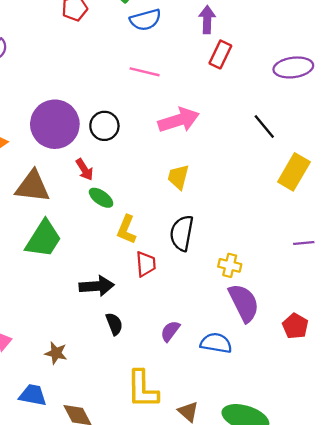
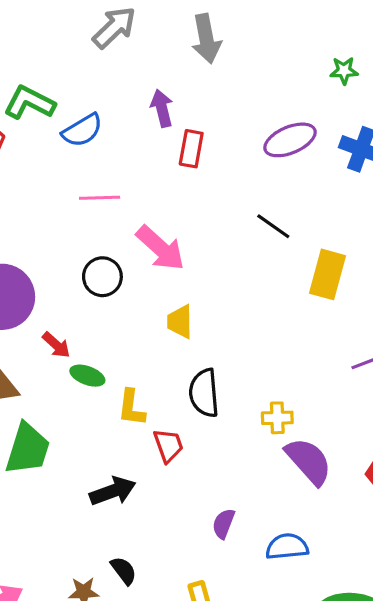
pink arrow: (179, 120) -> (160, 248), turned 75
black circle: (104, 126) -> (102, 277), moved
black semicircle: (114, 324) -> (124, 571), moved
blue semicircle: (216, 343) -> (287, 547), moved

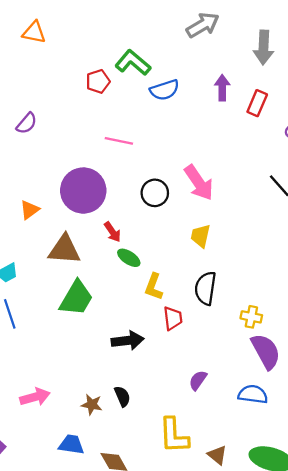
red rectangle: (191, 149) -> (257, 103), moved
pink line: (100, 198) -> (119, 141), moved
blue semicircle: (287, 547) -> (253, 394), moved

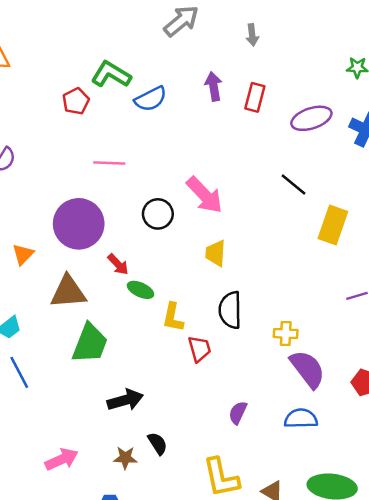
gray arrow: (264, 47) -> (252, 35), size x0.6
black arrow: (128, 341) -> (125, 400), moved

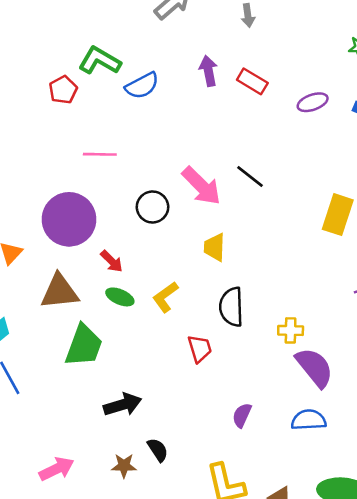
red rectangle: (255, 97) -> (252, 81), turned -72
purple ellipse: (311, 118) -> (313, 102), size x0.7
black line: (293, 185) -> (250, 177), moved
green ellipse: (141, 290) -> (120, 297), moved
yellow L-shape: (173, 317) -> (165, 297), moved, turned 44

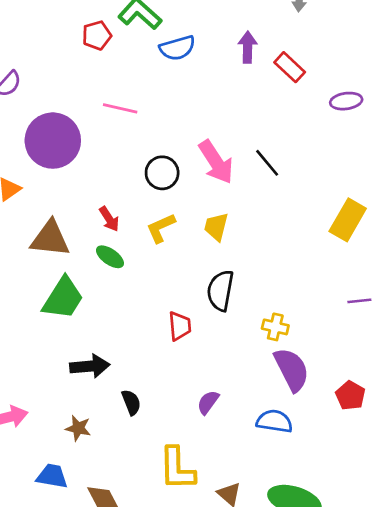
purple circle: (69, 219) -> (53, 141), moved
yellow L-shape: (165, 297) -> (161, 228), moved
black semicircle: (158, 450) -> (131, 402), moved

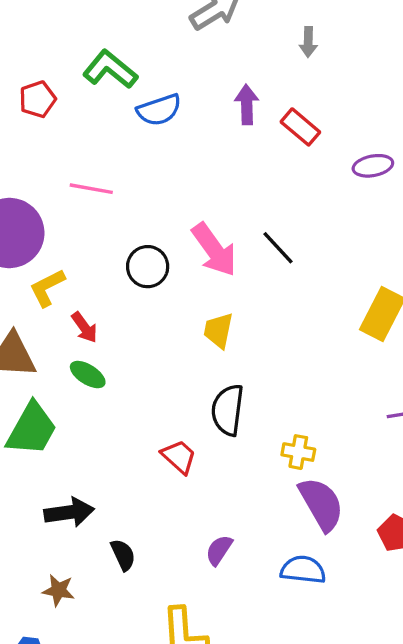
red pentagon: (97, 35) -> (37, 99), moved
yellow L-shape: (161, 228) -> (47, 288), moved
red trapezoid: (180, 326) -> (179, 457), turned -40

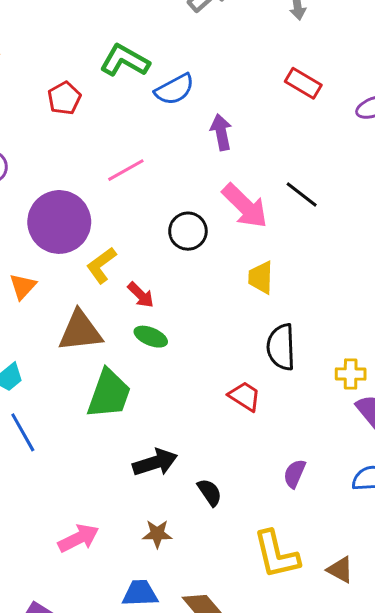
purple arrow: (247, 105) -> (221, 132), moved
pink line: (91, 189) -> (126, 170), turned -30

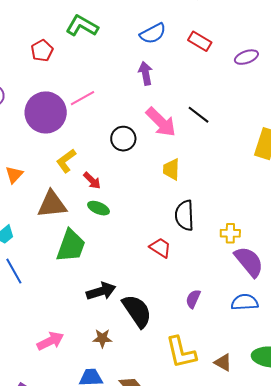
blue semicircle: (175, 89) -> (153, 33), moved
purple circle: (59, 222) -> (46, 112), moved
black semicircle: (210, 492) -> (137, 311), size x1.8

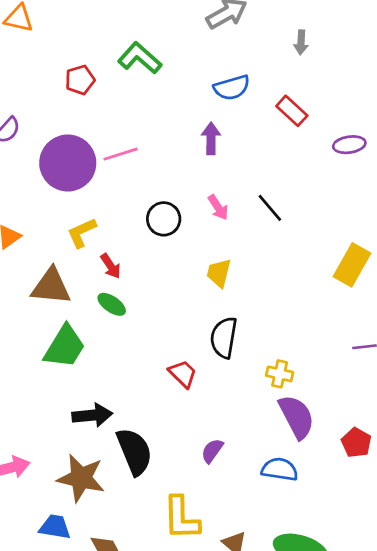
pink arrow: (161, 122) -> (218, 207), size x0.6
brown star: (102, 338) -> (81, 478), size x1.8

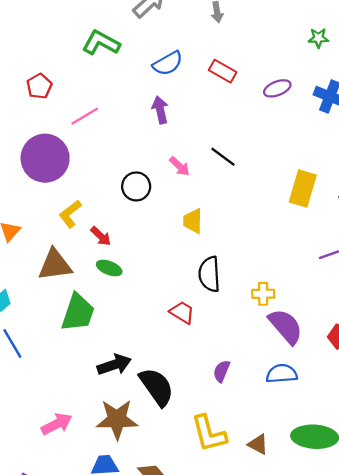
green L-shape: (140, 58) -> (101, 43), moved
pink line: (121, 154) -> (85, 116), moved

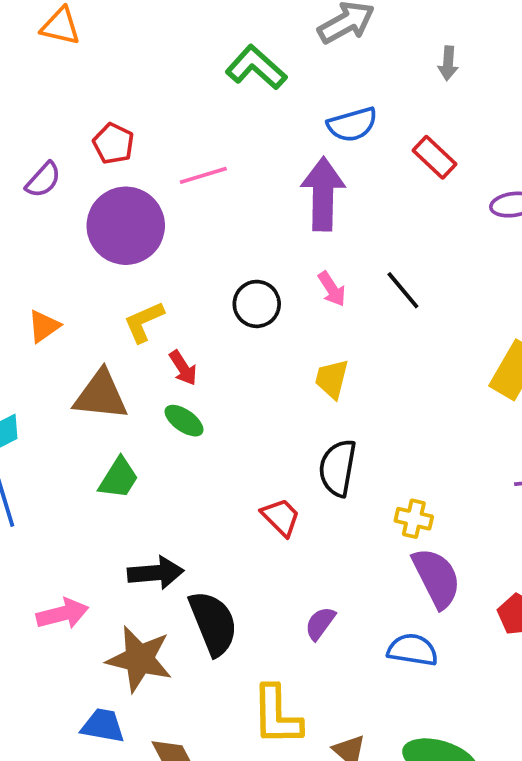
red pentagon: (39, 86) -> (113, 144), moved, turned -30
purple arrow: (160, 110) -> (323, 194), size x1.6
green trapezoid: (78, 313) -> (119, 478), size x0.7
pink arrow: (57, 424) -> (62, 614), moved

